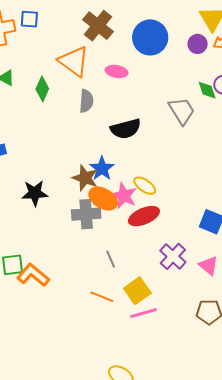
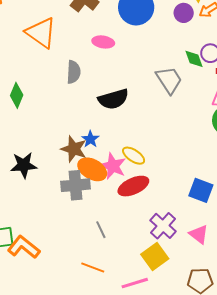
orange triangle: (74, 61) -> (41, 33), moved
green diamond: (42, 89) -> (17, 95), moved
blue star: (102, 168) -> (90, 139), size x0.7
yellow square: (137, 291) -> (155, 257), moved

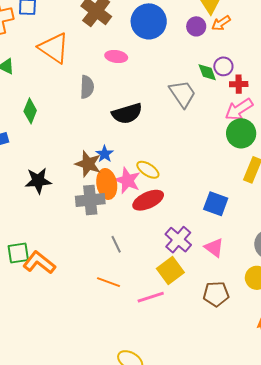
orange ellipse: (92, 169) -> (107, 184), turned 52

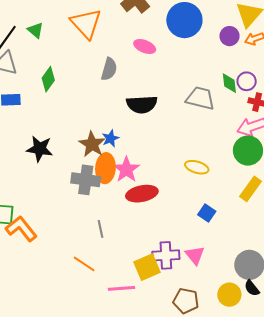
gray trapezoid: (182, 94) -> (200, 98), turned -56
yellow ellipse: (148, 170) -> (197, 167), moved, turned -30
blue square: (216, 204) -> (207, 213), size x0.7
purple cross: (178, 240) -> (166, 255), moved, turned 32

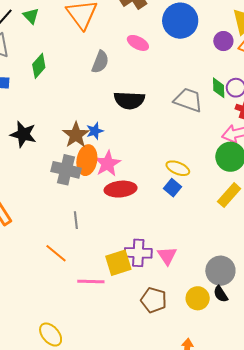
blue square: (207, 213) -> (173, 188), moved

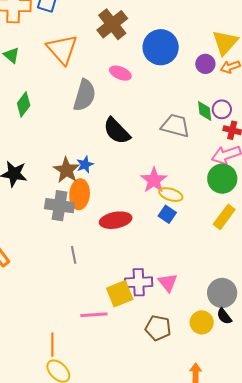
gray semicircle: (100, 62) -> (84, 95), size x1.4
black semicircle: (129, 100) -> (117, 131), turned 48
pink star: (108, 164) -> (154, 180), moved
orange line: (56, 253) -> (52, 345), moved, turned 55

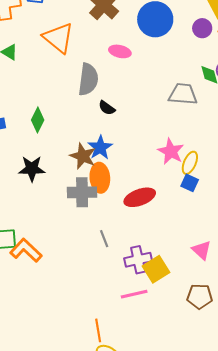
green diamond: (24, 104) -> (38, 120), moved
black semicircle: (117, 131) -> (107, 108), moved, size x0.6
blue star: (85, 165) -> (100, 148), size x1.4
yellow ellipse: (171, 195) -> (190, 163), turned -75
purple cross: (139, 282) -> (138, 260), moved

